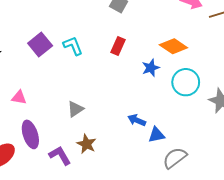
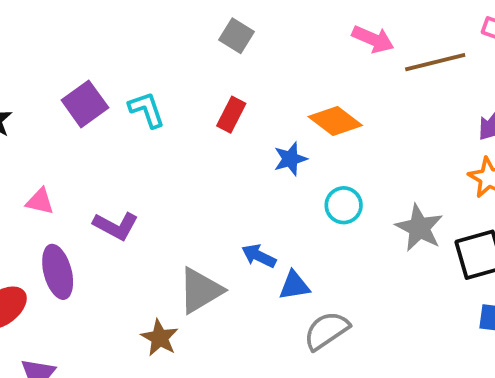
cyan circle: (186, 82) -> (344, 205), moved, size x0.7
gray triangle: (75, 109) -> (200, 290), moved, size x1.5
brown star: (87, 144) -> (160, 338), moved
purple L-shape: (60, 155) -> (116, 226), moved, turned 145

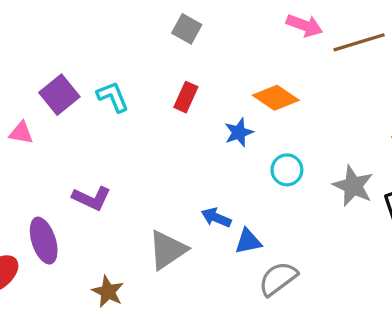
pink triangle: (40, 201) -> (21, 133), moved
brown star: (160, 338) -> (108, 292), moved

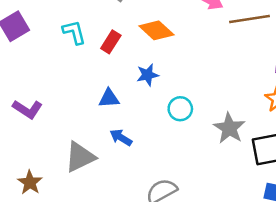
cyan L-shape: (113, 97) -> (74, 32), moved
orange diamond: (276, 98) -> (156, 30), moved
blue triangle: (248, 241) -> (109, 98), moved

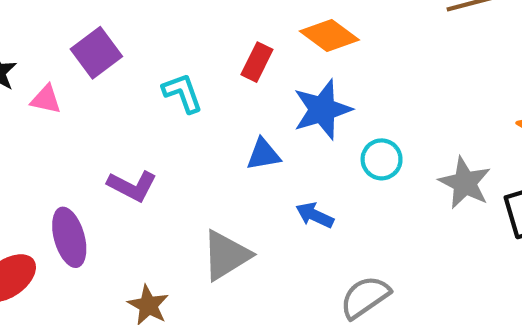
cyan L-shape: (74, 32) -> (183, 93), moved
blue star: (148, 75) -> (322, 110), size x1.6
blue arrow: (121, 138) -> (315, 215), moved

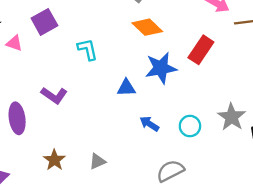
orange diamond: (329, 35) -> (147, 27), moved
red rectangle: (257, 62) -> (201, 50), moved, size x1.4
cyan circle: (382, 159) -> (190, 126), moved
gray triangle: (226, 255) -> (97, 161), moved, size x0.6

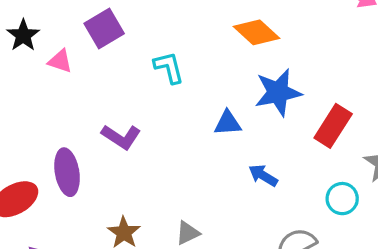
red rectangle: (201, 50) -> (333, 126), moved
cyan circle: (190, 126) -> (342, 199), moved

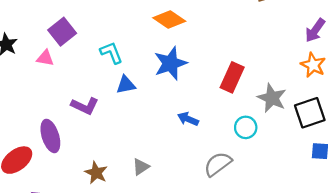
pink triangle: (60, 61) -> (45, 58), moved
blue star: (278, 92) -> (170, 63), moved
blue triangle: (228, 123) -> (126, 85), moved

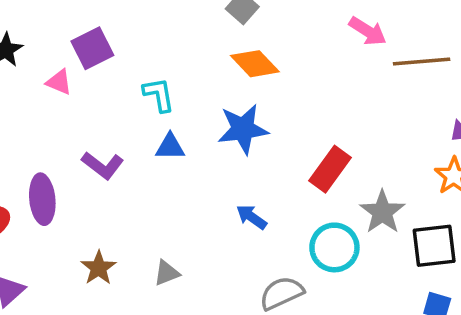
cyan circle: (246, 127) -> (334, 247), size x1.4

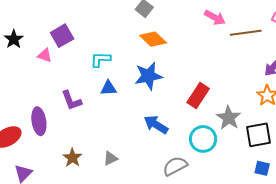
cyan L-shape: (159, 95) -> (100, 59), turned -75
purple L-shape: (103, 165) -> (71, 100), turned 35
blue arrow: (252, 217) -> (156, 125), size x1.4

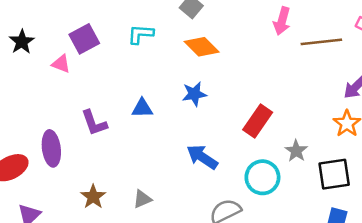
pink arrow: (215, 18) -> (282, 21), turned 75
cyan L-shape: (100, 59) -> (141, 34), moved
blue star: (148, 76) -> (194, 94), size x0.7
gray star: (229, 118) -> (296, 151), size x0.7

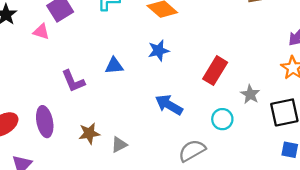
purple ellipse: (51, 148) -> (45, 122), moved
cyan circle: (262, 177) -> (222, 119), size x0.7
brown star: (93, 197) -> (89, 133), moved, turned 30

